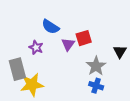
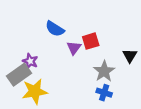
purple star: (36, 47) -> (30, 61), moved
gray rectangle: (17, 69) -> (19, 75), turned 70

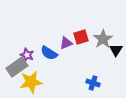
blue semicircle: (55, 29) -> (49, 53), moved
purple triangle: (74, 48) -> (66, 43), turned 32
gray star: (104, 71) -> (103, 39), moved

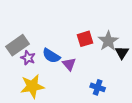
purple triangle: (66, 43) -> (69, 64), moved, turned -48
gray rectangle: (17, 67) -> (17, 45), moved

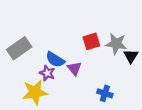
gray star: (108, 41) -> (116, 44), turned -30
purple star: (28, 58) -> (47, 73), moved

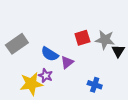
purple triangle: (74, 69) -> (67, 62), turned 32
purple star: (47, 73) -> (46, 76), moved

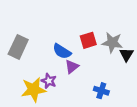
gray rectangle: (17, 44) -> (18, 47), turned -30
blue semicircle: (50, 54) -> (62, 51), moved

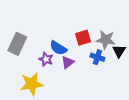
purple star: (49, 81) -> (46, 59), moved
blue cross: (101, 91) -> (97, 57), moved

